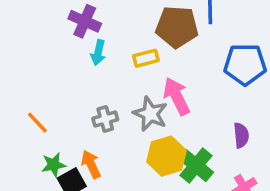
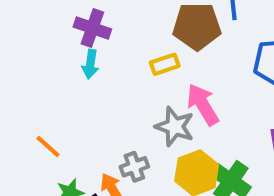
cyan arrow: (98, 53) -> (90, 64), moved
gray cross: (105, 119) -> (134, 167), moved

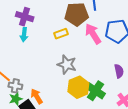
pink arrow: (203, 105) -> (93, 34), moved
gray cross: (134, 167) -> (15, 86), moved, turned 32

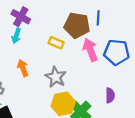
yellow rectangle: (61, 34) -> (56, 43), turned 32
orange arrow: (37, 96) -> (23, 68), moved

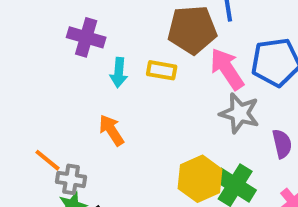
cyan arrow: (16, 36) -> (119, 73), moved
gray star: (56, 77) -> (240, 113), moved

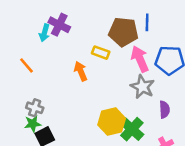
cyan arrow: (119, 73) -> (44, 33), moved
orange arrow: (111, 130) -> (81, 71), moved
orange line: (48, 160) -> (26, 65), moved

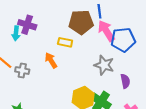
pink arrow: (140, 59) -> (106, 31), moved
gray cross: (35, 108) -> (22, 71), moved

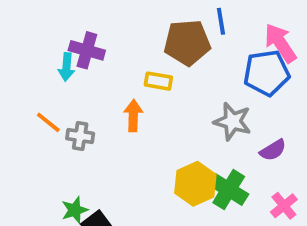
pink arrow: (106, 31) -> (280, 43), moved
orange arrow: (51, 60) -> (133, 116), turned 35
purple semicircle: (125, 81) -> (273, 150), turned 72

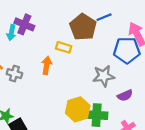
blue line: (221, 21) -> (104, 17), turned 70
brown pentagon: (187, 43) -> (83, 27), turned 30
gray star: (233, 121) -> (104, 76), turned -30
green cross: (229, 190) -> (97, 115), turned -35

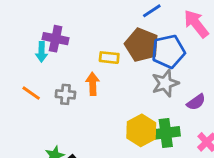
brown pentagon: (83, 27) -> (142, 45), moved
blue pentagon: (127, 50) -> (168, 51), moved
gray cross: (14, 74) -> (65, 94), moved

